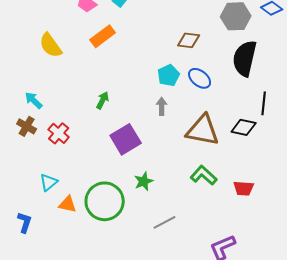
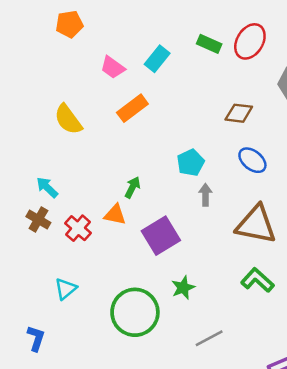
cyan pentagon: (169, 75) -> (191, 163), moved
orange triangle: (68, 204) -> (115, 215), moved

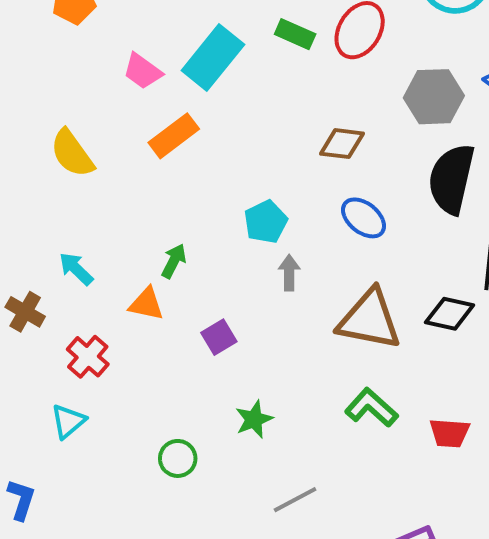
cyan rectangle: (157, 59) -> (213, 58), size x1.5
cyan arrow: (47, 187) -> (76, 269), moved
red cross: (78, 228) -> (88, 357), moved
purple square: (161, 236) -> (219, 337), size x0.6
green circle: (135, 312) -> (178, 458), size x0.5

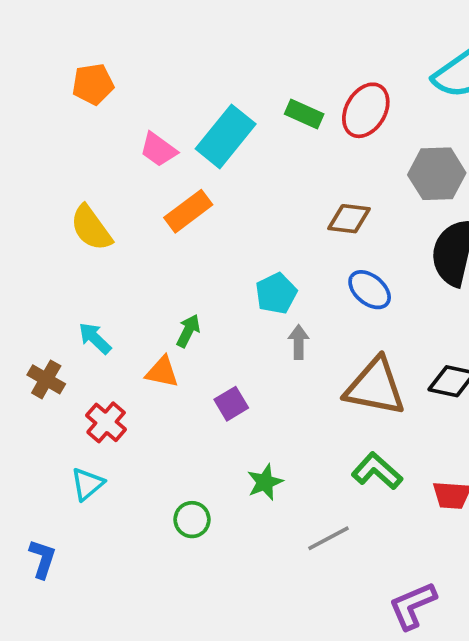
gray line: (295, 500) -> (328, 538), moved

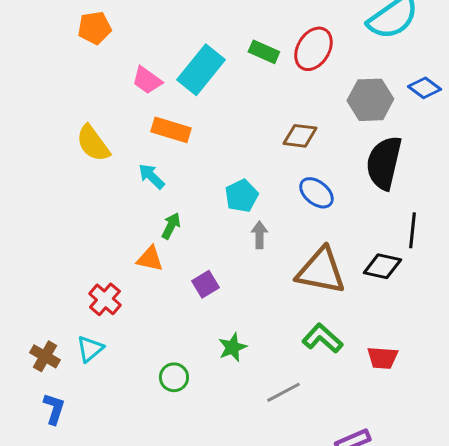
orange rectangle: (188, 211) -> (171, 130), turned 54
cyan arrow: (95, 338) -> (151, 176), moved
brown cross: (46, 379) -> (45, 356), moved

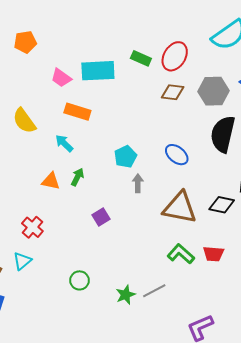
cyan rectangle: (201, 70) -> (98, 71), turned 48
brown diamond: (300, 136) -> (173, 92), moved
orange triangle: (150, 259) -> (51, 181), moved
green star: (232, 347) -> (126, 295), moved
red trapezoid: (382, 358) -> (214, 254), moved

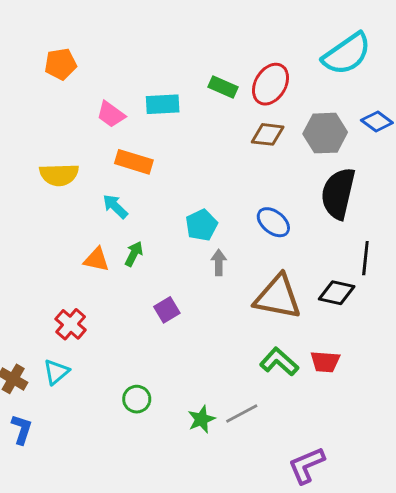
cyan rectangle: (98, 71) -> (163, 104), size x0.7
yellow semicircle: (24, 121) -> (59, 175), turned -56

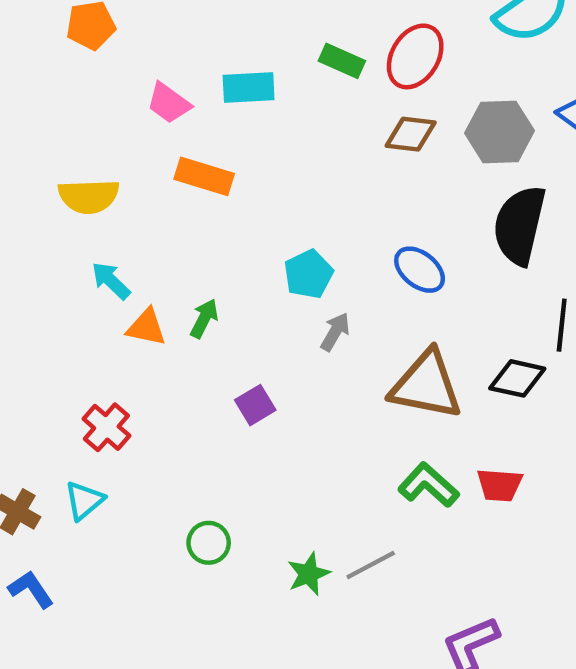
cyan arrow: (115, 206) -> (111, 281), moved
gray arrow: (219, 262) -> (335, 332), turned 30
blue L-shape: (22, 429) -> (31, 589), turned -52

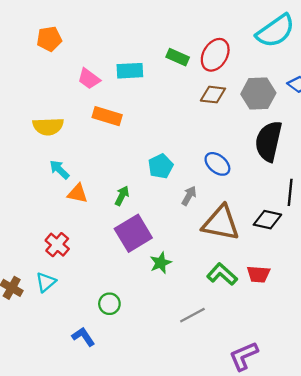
green arrow: (204, 318) -> (122, 196), moved
gray arrow: (335, 332) -> (189, 196), moved
purple square: (255, 405) -> (133, 233), size x1.8
green star: (309, 574) -> (161, 263), moved
blue L-shape: (31, 589) -> (83, 337), moved

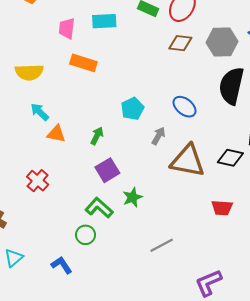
pink trapezoid: (89, 79) -> (67, 28), turned 60
purple square: (133, 233) -> (107, 170), size x0.7
green L-shape: (222, 274) -> (99, 208), moved
cyan triangle: (46, 282) -> (14, 258), moved

